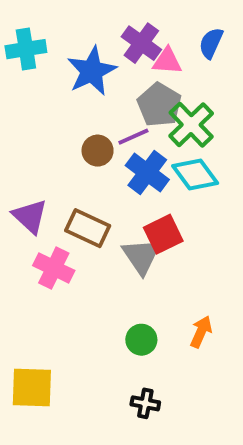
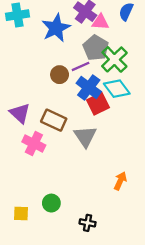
red square: (163, 234) -> (98, 104), moved
green circle: (141, 340) -> (51, 203), moved
yellow square: (32, 387) -> (21, 214), size x0.6

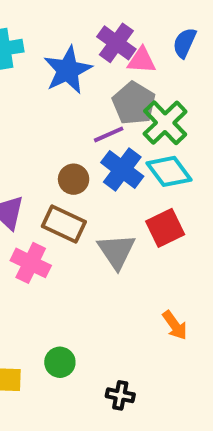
brown circle: (60, 75) -> (74, 179), moved
red square: (98, 104) -> (165, 228), moved
orange arrow: (120, 181) -> (175, 325), turned 120

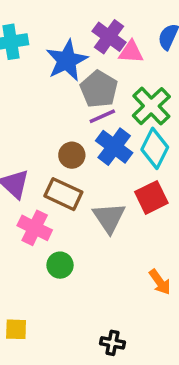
gray pentagon: (134, 103) -> (99, 89), moved
cyan diamond: (169, 171) -> (155, 148), turned 63
green circle: (60, 362) -> (60, 265), moved

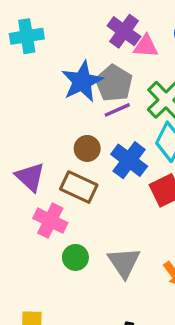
blue star: (67, 60) -> (82, 81), moved
blue cross: (114, 147) -> (129, 160), moved
gray triangle: (109, 218) -> (124, 262), moved

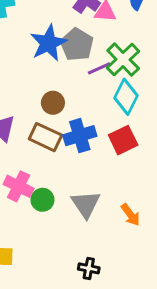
purple line: (117, 110) -> (99, 68), moved
blue cross: (129, 160) -> (80, 136), moved, turned 36
pink cross: (50, 221) -> (19, 186), moved

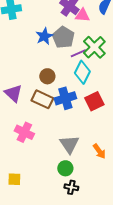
blue star: (48, 43) -> (44, 36), size x0.7
cyan diamond: (126, 97) -> (82, 72), moved
green circle: (42, 200) -> (65, 168), moved

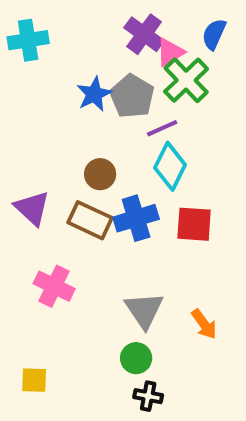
pink triangle: (82, 15) -> (170, 52), turned -35
green cross: (94, 47) -> (186, 80), moved
red square: (94, 101) -> (194, 224), turned 30

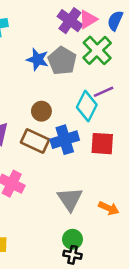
pink triangle: (170, 52) -> (88, 19), moved
blue star: (94, 94) -> (38, 59), turned -30
purple line: (162, 128) -> (104, 92), moved
orange arrow: (204, 324) -> (109, 208), turned -30
green circle: (136, 358) -> (72, 239), moved

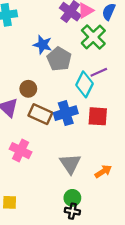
gray pentagon: (62, 61) -> (59, 59), moved
brown circle: (41, 111) -> (28, 89), moved
orange arrow: (109, 208) -> (103, 171), turned -56

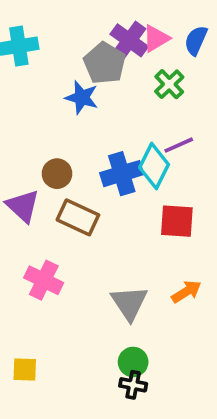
green cross: (93, 37) -> (169, 84), size x0.7
gray pentagon: (59, 59) -> (105, 63), moved
blue cross: (66, 113) -> (122, 174), moved
orange arrow: (103, 171) -> (186, 292), moved

